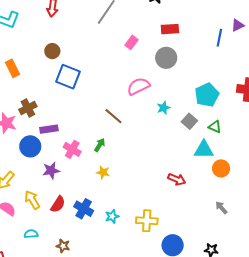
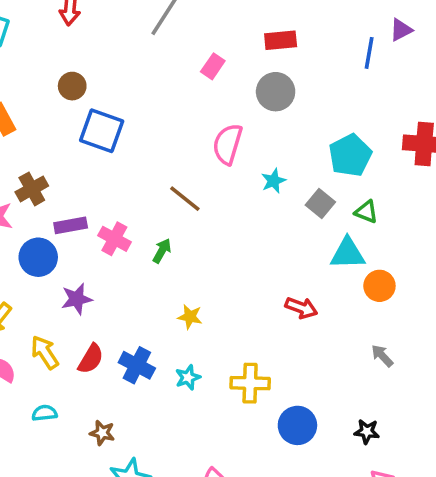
pink semicircle: (138, 86) -> (228, 144), turned -45
pink cross: (72, 149) -> (114, 239), moved
yellow star: (103, 172) -> (190, 317), moved

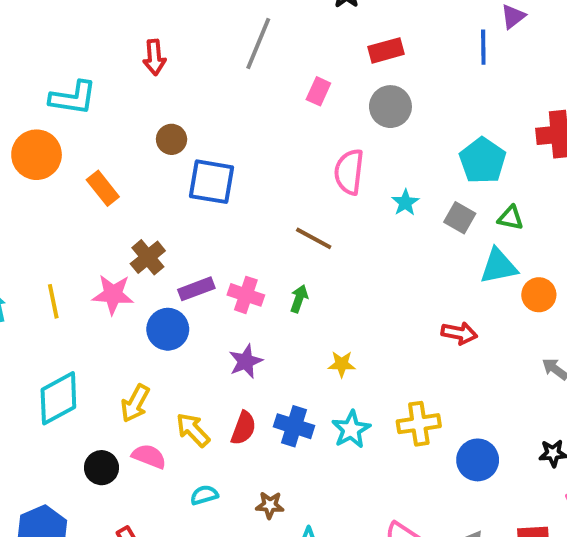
purple star: (77, 299) -> (246, 361), moved
cyan star: (188, 377) -> (351, 429), size x1.4

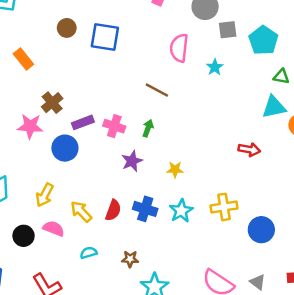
blue square: (211, 182) -> (105, 37), moved
gray square: (460, 218) -> (228, 30), moved, turned -36
purple star: (246, 361) -> (132, 161), moved

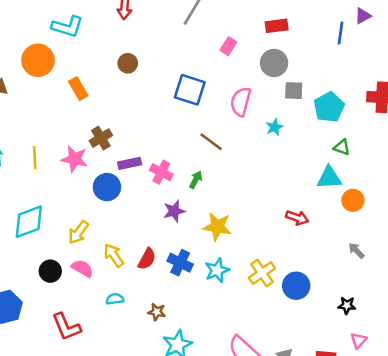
blue square: (105, 37) -> (190, 90), moved
yellow star: (175, 170) -> (217, 227), size x1.6
yellow cross: (224, 207) -> (262, 273), turned -35
blue circle: (261, 230) -> (296, 286), moved

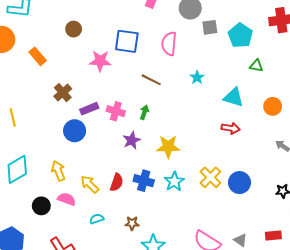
cyan star: (274, 127) -> (197, 77), moved
pink star: (75, 159) -> (100, 61), moved
cyan triangle: (329, 178) -> (234, 97), moved, turned 30
yellow arrow: (78, 232) -> (58, 171), turned 132

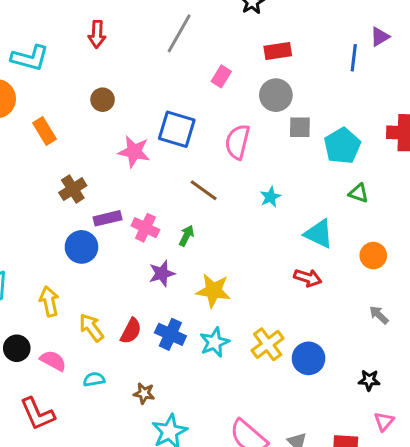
pink semicircle: (67, 199) -> (53, 361), moved

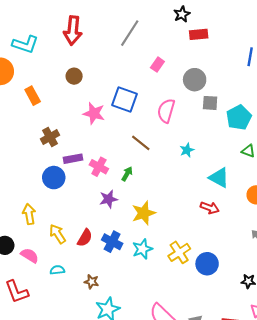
red arrow: (97, 34) -> (73, 30), size x1.5
red rectangle: (278, 51) -> (199, 34), moved
yellow star: (213, 291) -> (144, 213), turned -30

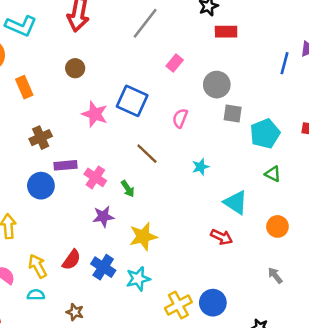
pink semicircle: (166, 111) -> (180, 118), size x0.7
green arrow: (127, 174) -> (128, 189), turned 112
yellow arrow: (58, 234) -> (38, 266), moved
yellow cross: (179, 252) -> (178, 305), moved

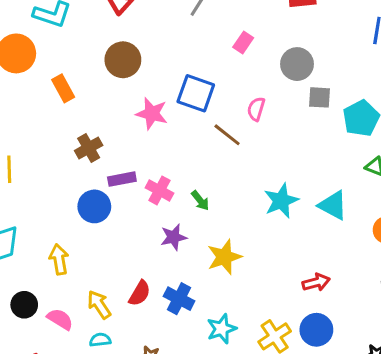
brown circle: (75, 68) -> (123, 60), size x1.5
brown line: (147, 154) -> (227, 135), moved
cyan star: (201, 167) -> (281, 201), moved, size x1.6
red arrow: (222, 237) -> (316, 282), moved, turned -35
cyan star: (138, 279) -> (222, 329), moved

